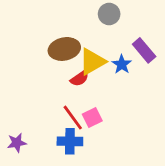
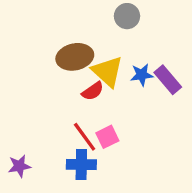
purple rectangle: (144, 50) -> (168, 80), moved
yellow triangle: (92, 62) -> (107, 72), turned -48
blue star: (122, 64) -> (142, 75), turned 30

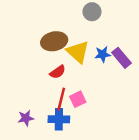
red semicircle: (93, 91) -> (58, 72), moved
red line: (85, 137) -> (61, 99), turned 50
purple star: (19, 166) -> (26, 118), moved

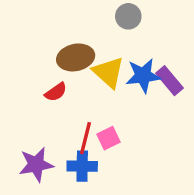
blue star: (103, 54) -> (143, 76), size x1.5
red semicircle: (58, 72) -> (56, 92), moved
purple star: (26, 118) -> (36, 164), size x1.5

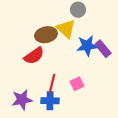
yellow triangle: (109, 72) -> (66, 29), moved
red semicircle: (56, 92) -> (34, 56), size x1.5
pink square: (109, 138) -> (77, 84), moved

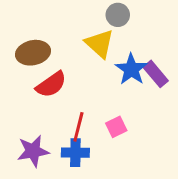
brown ellipse: (46, 35) -> (33, 53), moved
blue star: (87, 46) -> (131, 69), turned -30

